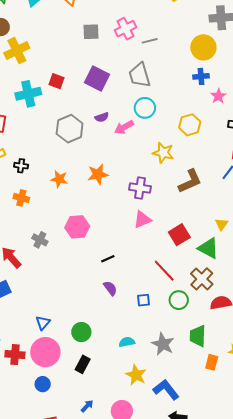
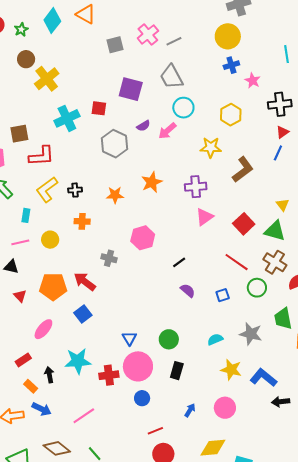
red square: (57, 81) -> (99, 108), moved

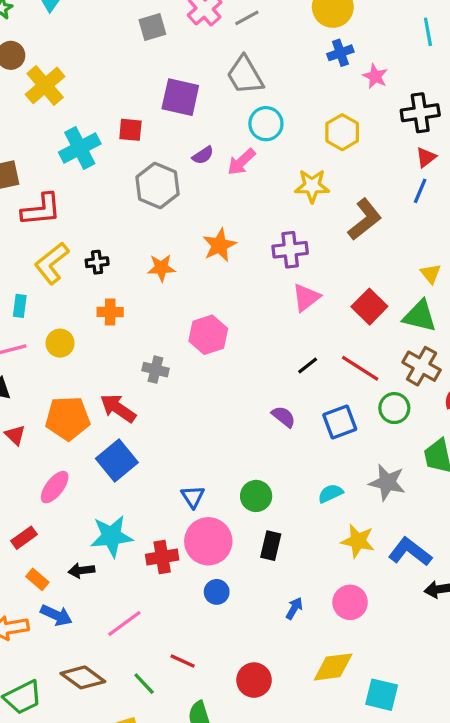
black line: (179, 262) -> (308, 366), moved
blue square: (223, 295) -> (340, 422), size x1.5
blue square: (83, 314) -> (117, 460), size x1.4
black arrow: (49, 375) -> (81, 570), moved, turned -84
red line: (155, 431) -> (183, 661), moved, turned 49

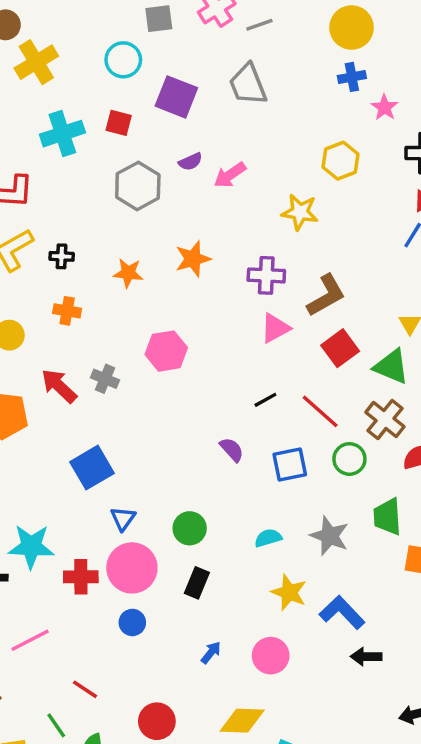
cyan circle: (266, 124) -> (123, 60), moved
brown L-shape: (365, 219) -> (326, 295), moved
red arrow: (118, 408) -> (59, 386), moved
blue square: (117, 460) -> (92, 468), moved
green line: (144, 684) -> (56, 725), moved

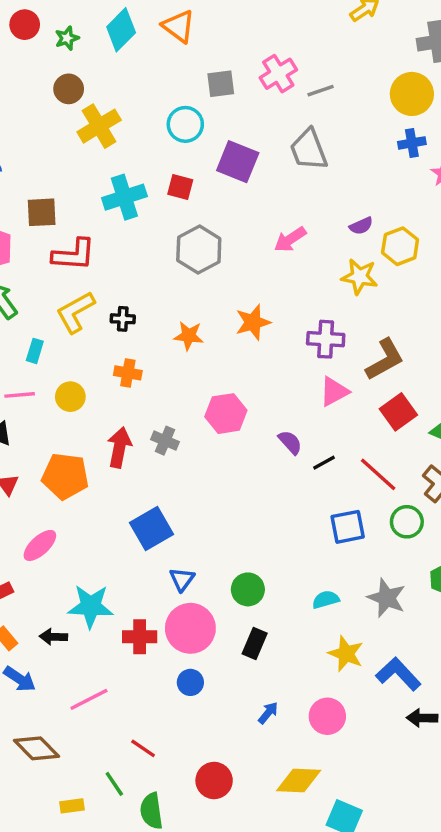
yellow hexagon: (341, 161) -> (400, 246), moved
purple semicircle: (190, 162) -> (361, 226), moved
red arrow: (59, 386) -> (119, 447), turned 57
purple semicircle: (232, 450) -> (290, 442), moved

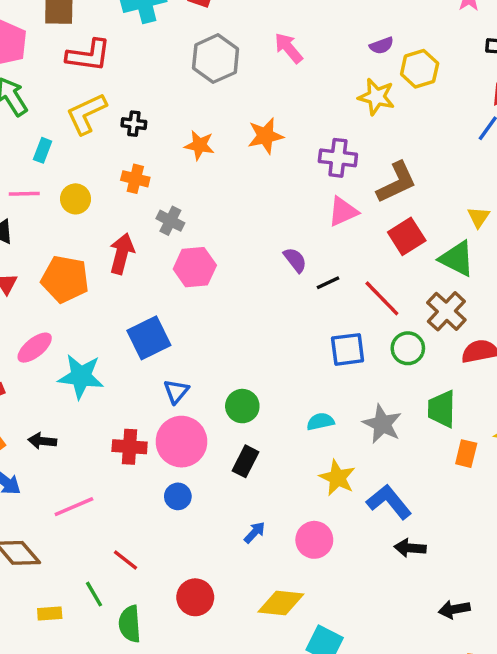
pink arrow: (290, 239) -> (288, 48), moved, turned 80
pink hexagon: (226, 414) -> (195, 267), moved
gray cross: (165, 441) -> (170, 221), moved
cyan star: (91, 606) -> (81, 376), moved

